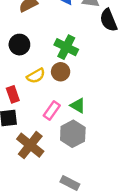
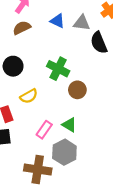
brown circle: (61, 72) -> (77, 90), moved
brown cross: (30, 145) -> (38, 170), moved, turned -30

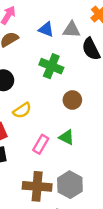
green cross: (58, 69) -> (51, 66), moved
gray hexagon: (64, 152) -> (70, 185), moved

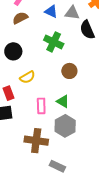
pink rectangle: (41, 144) -> (41, 106), turned -35
gray hexagon: (70, 185) -> (65, 126), moved

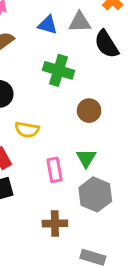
yellow semicircle: (27, 77) -> (27, 130), turned 49
green triangle: (63, 101) -> (86, 158), turned 40
brown cross: (36, 141) -> (55, 223), size x0.7

